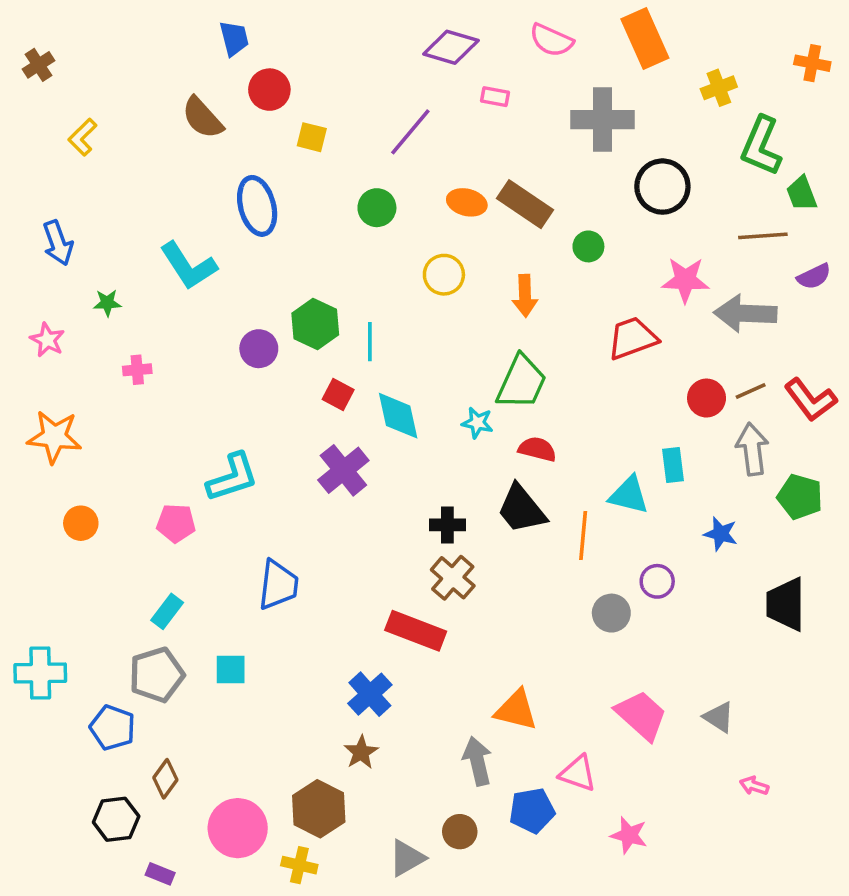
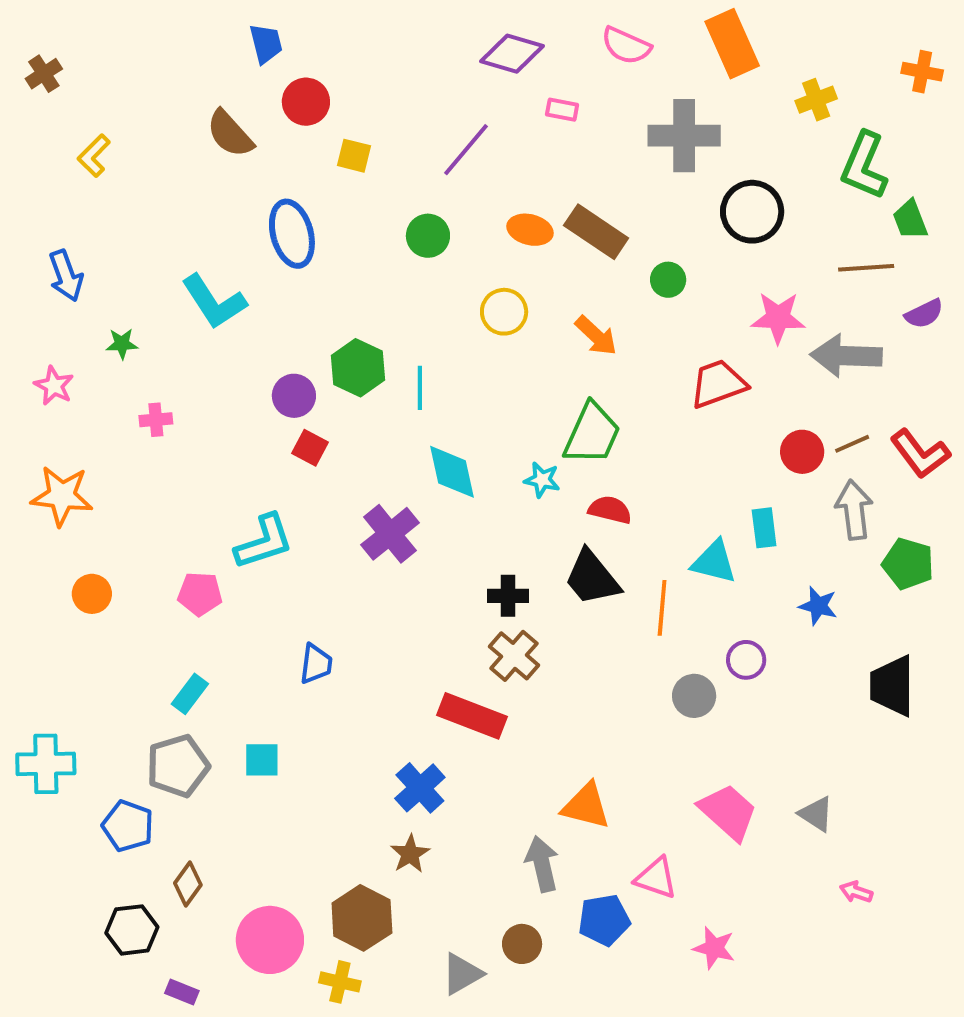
orange arrow: (525, 296) -> (596, 336), turned -45
red square: (338, 395) -> (310, 448), moved
blue trapezoid: (278, 585) -> (316, 664), size x0.7

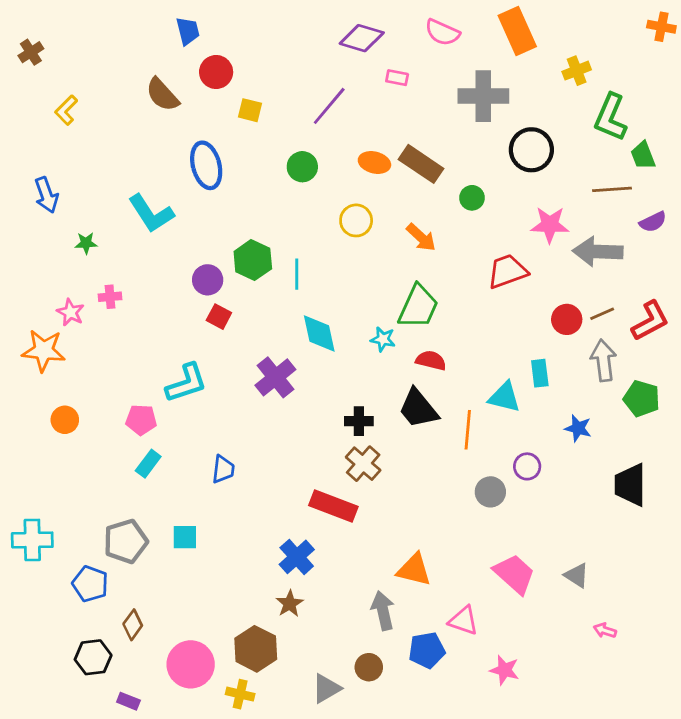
orange cross: (922, 72) -> (661, 27), moved
pink star: (54, 386) -> (70, 312), moved
red L-shape: (920, 454) -> (650, 321), turned -81
cyan rectangle: (190, 694) -> (148, 464), moved

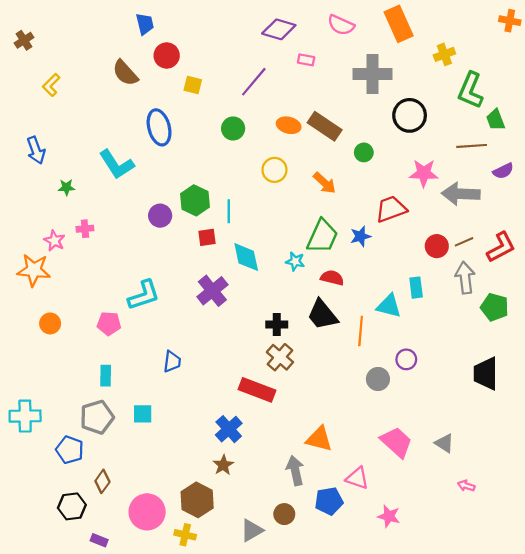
red square: (219, 317) -> (207, 237), moved, turned -36
blue star: (578, 428) -> (361, 236), moved, turned -30
cyan rectangle: (148, 464) -> (106, 376), moved, turned -36

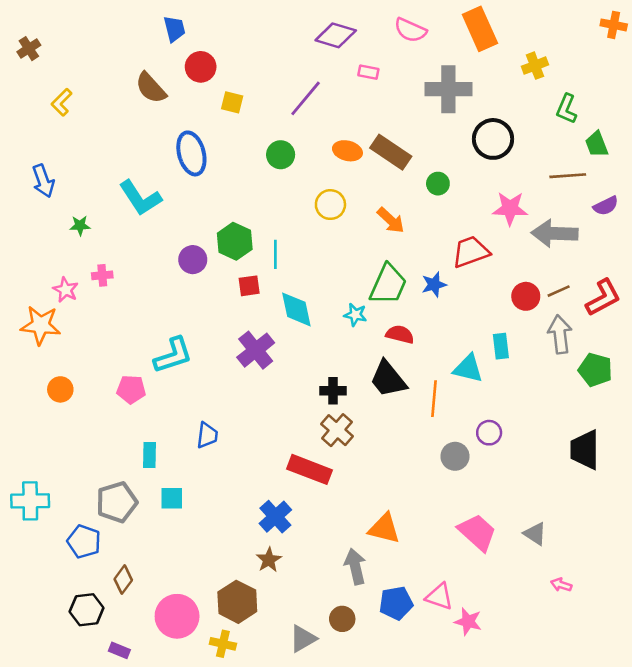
green L-shape: (471, 90) -> (566, 109), size x0.7
cyan rectangle: (106, 376) -> (149, 455), moved
pink triangle: (357, 478) -> (439, 597), moved

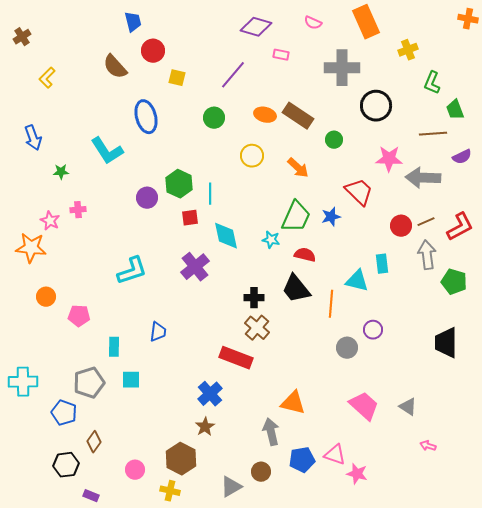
pink semicircle: (410, 30) -> (313, 23), size x0.7
red trapezoid: (471, 252) -> (359, 192), turned 64
pink pentagon: (131, 389) -> (79, 316), moved
pink circle: (177, 616) -> (135, 470), size x0.6

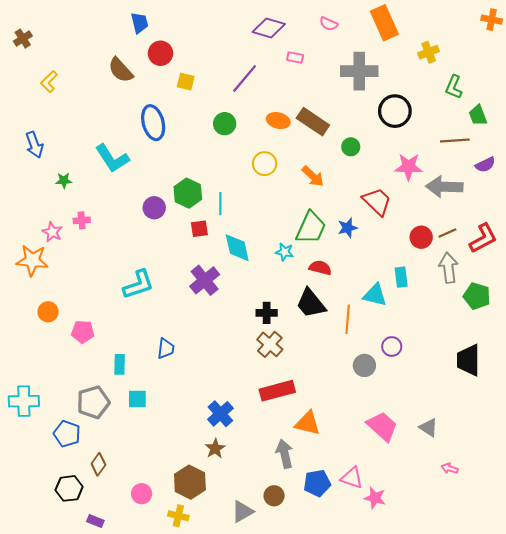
red rectangle: (236, 358) -> (277, 391), moved, turned -36

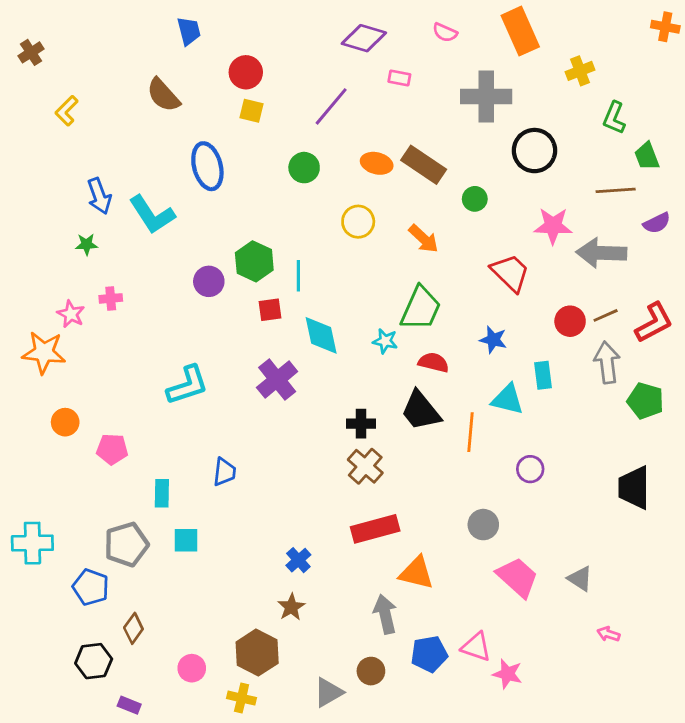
red circle: (161, 53) -> (246, 72), moved
blue arrow: (34, 145) -> (99, 196), moved
blue star: (348, 228) -> (493, 340), moved, turned 30
gray circle: (364, 365) -> (483, 525), moved
blue cross: (220, 414) -> (298, 560), size x0.7

